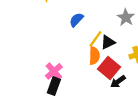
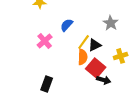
pink cross: (54, 71) -> (45, 41), moved
black arrow: (118, 82) -> (104, 80), turned -128

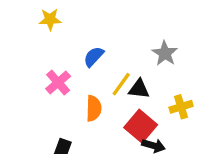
black triangle: (95, 45) -> (139, 89), turned 32
orange semicircle: (83, 57) -> (94, 108), moved

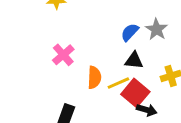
blue semicircle: (94, 57) -> (130, 32), moved
yellow line: (121, 84) -> (118, 83), moved, turned 30

